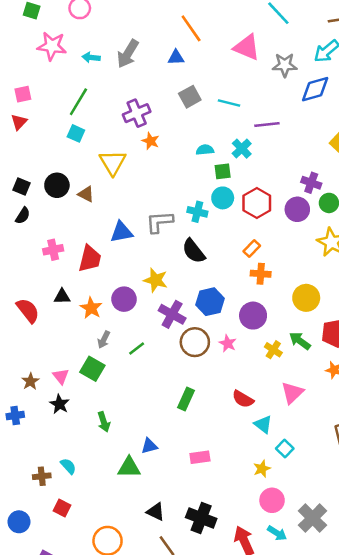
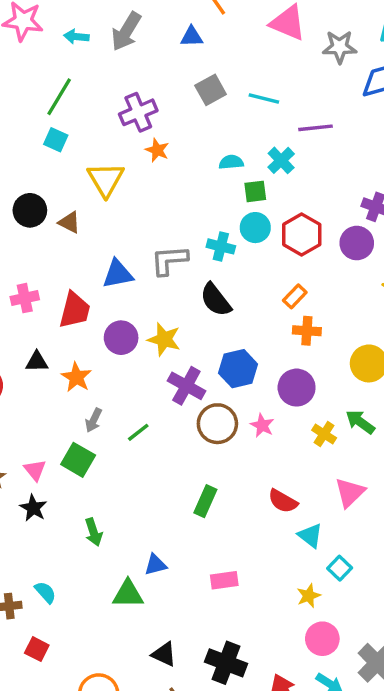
purple circle: (124, 299) -> (121, 338), moved

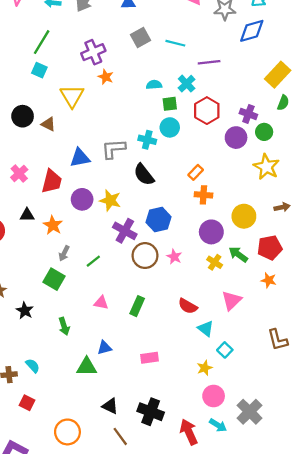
red hexagon: (302, 234) -> (207, 111), moved
pink cross: (25, 298) -> (19, 174), turned -30
purple circle: (297, 388) -> (211, 232), moved
pink triangle: (35, 470) -> (101, 303), moved, turned -40

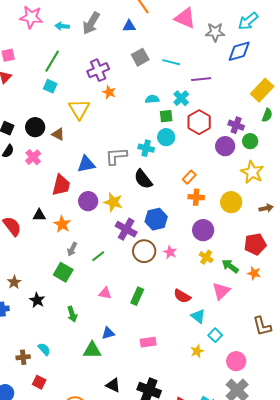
pink cross: (19, 174) -> (33, 157), moved
yellow circle: (244, 216) -> (231, 202), moved
green arrow: (238, 254) -> (230, 266), moved
pink circle: (214, 396) -> (236, 361), moved

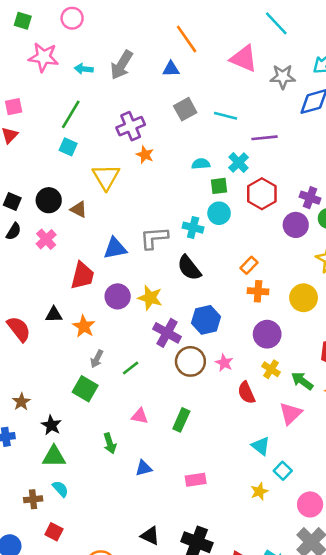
red semicircle: (182, 296) -> (246, 393), moved, turned 36
green arrow: (72, 314) -> (110, 443), moved
green triangle: (92, 350) -> (54, 456), moved

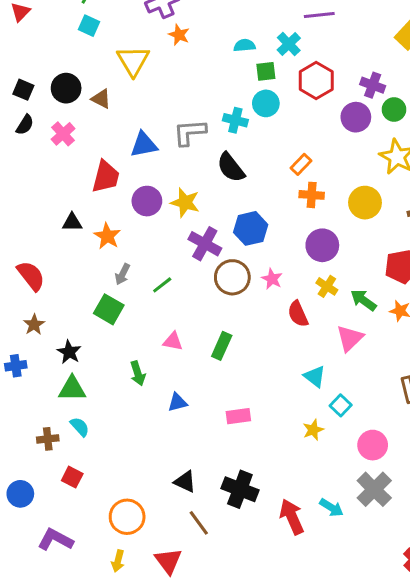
red semicircle: (19, 329) -> (31, 276), moved

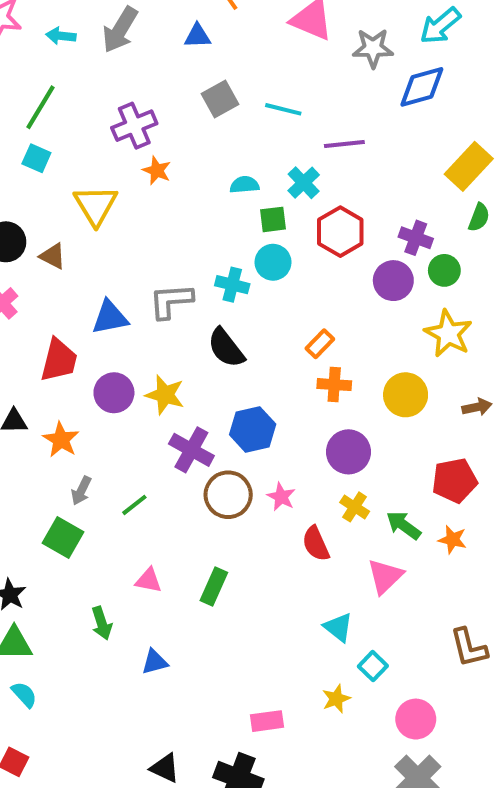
pink rectangle: (238, 416) -> (267, 721), moved

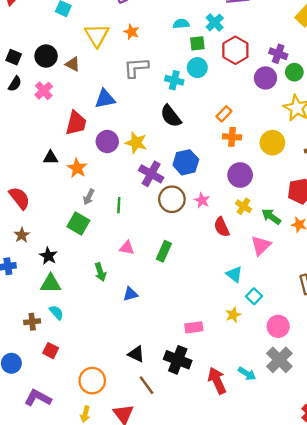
orange star: (157, 170) -> (131, 32), moved
gray L-shape: (171, 301) -> (136, 68), moved
green line: (134, 505) -> (119, 205), turned -49

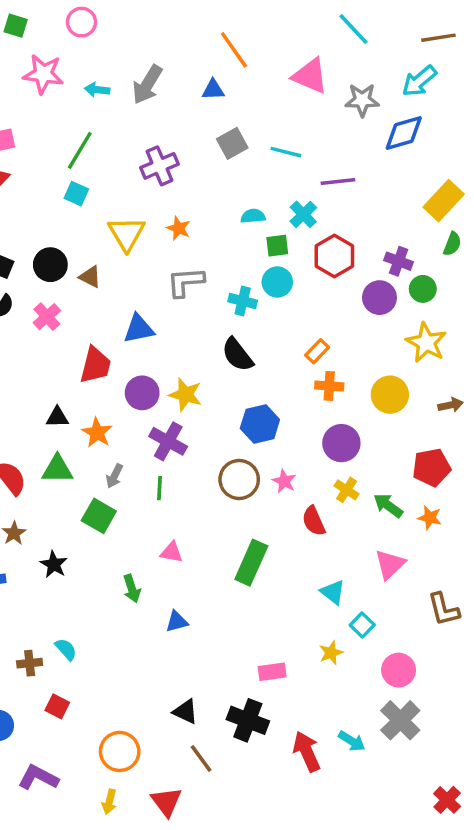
purple cross: (151, 174) -> (168, 441), moved
pink triangle: (261, 245) -> (390, 564), moved
green rectangle: (164, 251) -> (251, 563), moved, size x1.4
green triangle: (51, 284) -> (57, 469), moved

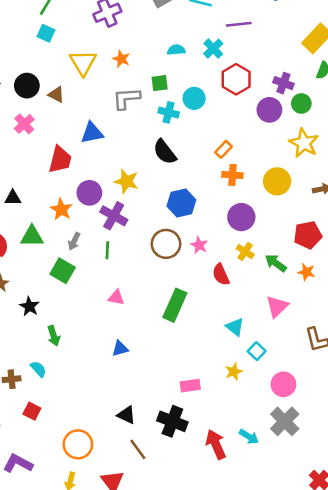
green square: (277, 246) -> (160, 83), moved
purple circle: (142, 393) -> (89, 193), moved
black triangle: (57, 417) -> (13, 198), moved
green arrow: (132, 589) -> (54, 336), moved

